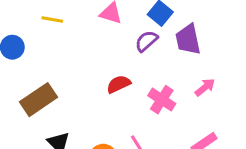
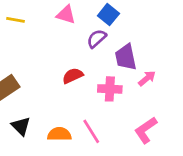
purple trapezoid: (188, 39) -> (126, 57), moved
pink cross: (162, 100) -> (110, 89), turned -30

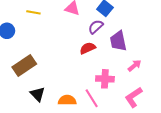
red semicircle: (73, 76) -> (88, 48), moved
pink arrow: (147, 78) -> (135, 66), moved
pink cross: (110, 89) -> (105, 79), moved

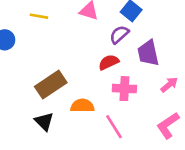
brown rectangle: (24, 66) -> (51, 85), moved
pink cross: (105, 79) -> (124, 89), moved
orange semicircle: (67, 100) -> (82, 106), moved

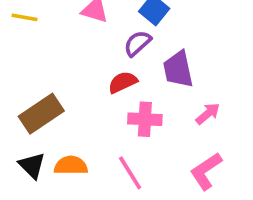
orange semicircle: (82, 106) -> (71, 165), moved

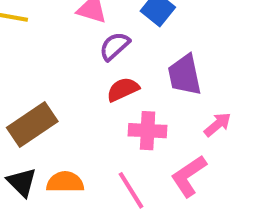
purple semicircle: (137, 43) -> (115, 46), moved
pink L-shape: (206, 171) -> (189, 176), moved

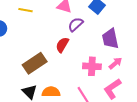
red semicircle: (123, 89) -> (62, 45), moved, turned -35
pink arrow: (218, 124) -> (115, 63), moved

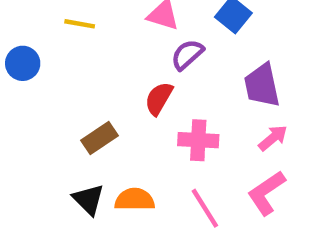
brown rectangle: (35, 63) -> (99, 138), size x0.7
pink cross: (92, 66) -> (198, 140), moved

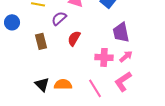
purple semicircle: (187, 55) -> (59, 18), moved
brown rectangle: (99, 138) -> (41, 41), moved, turned -70
pink cross: (198, 140) -> (104, 57), moved

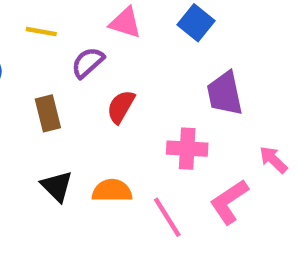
pink arrow: (126, 56) -> (273, 160), moved, turned -96
black triangle: (42, 84) -> (57, 186), moved
orange semicircle: (63, 84) -> (112, 191), moved

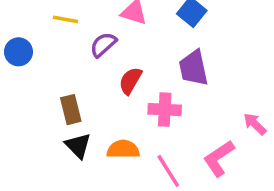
purple trapezoid: (225, 93) -> (194, 68), moved
brown rectangle: (48, 113) -> (71, 110), moved
pink cross: (187, 149) -> (165, 110), moved

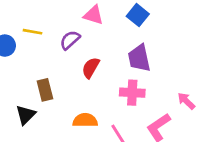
yellow line: (65, 19) -> (32, 32), moved
pink cross: (165, 110) -> (132, 93), moved
black triangle: (78, 146) -> (26, 115), moved, turned 30

